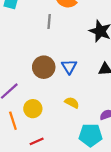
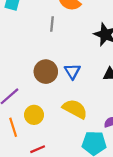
yellow semicircle: (72, 103) -> (75, 109), size x1.6

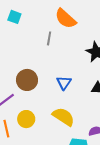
brown circle: (46, 72) -> (27, 80), moved

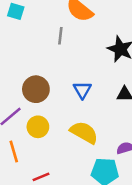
yellow circle: (26, 119) -> (38, 127), moved

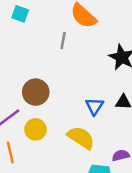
blue triangle: (82, 90) -> (94, 106), moved

